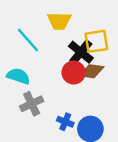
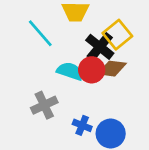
yellow square: (96, 41) -> (117, 35), turned -30
cyan semicircle: (18, 76) -> (70, 71), moved

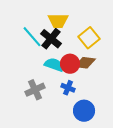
black cross: (100, 47) -> (51, 39), moved
blue cross: (82, 125) -> (68, 88), moved

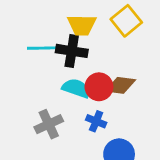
cyan line: (32, 37) -> (44, 48), turned -50
yellow square: (89, 38) -> (126, 21), moved
black cross: (51, 39) -> (72, 51), turned -30

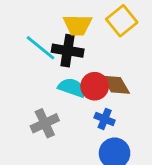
cyan line: (44, 48) -> (40, 48), turned 40
brown diamond: (120, 85) -> (116, 85), turned 52
blue cross: (96, 121) -> (105, 119), moved

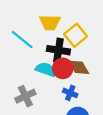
yellow square: (122, 21) -> (76, 35), moved
black cross: (68, 51) -> (58, 50), moved

